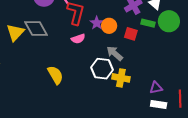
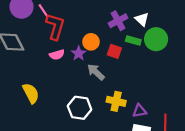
purple star: (97, 23) -> (79, 53), moved
white hexagon: (102, 69) -> (80, 108), moved
yellow cross: (121, 78) -> (116, 101), moved

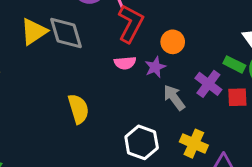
purple cross: (118, 21) -> (208, 84), moved, turned -36
orange circle: (91, 42) -> (173, 42), moved
red square: (114, 51) -> (237, 97), moved, turned -32

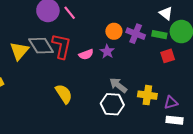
red L-shape: (131, 24) -> (61, 46), moved
purple cross: (208, 84) -> (136, 34), moved
gray arrow: (174, 98) -> (118, 85), moved

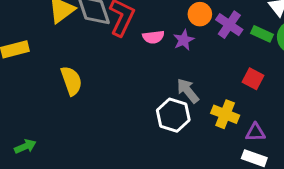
red square: (168, 56) -> (253, 79), moved, turned 32
yellow semicircle: (64, 94) -> (71, 81), moved

